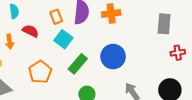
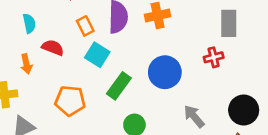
red cross: (178, 53) -> (214, 57), moved
orange pentagon: (40, 72) -> (70, 101), turned -30

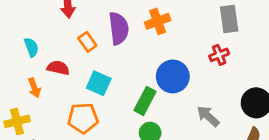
cyan square: (97, 55) -> (99, 83), moved
green rectangle: (119, 86) -> (145, 101), moved

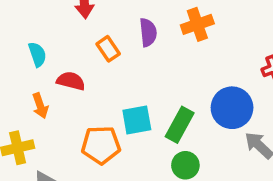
purple semicircle: (119, 28) -> (148, 32), size x0.7
blue circle: (173, 76) -> (232, 108), moved
cyan square: (99, 83) -> (137, 120), moved, turned -35

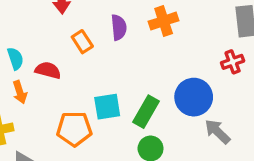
cyan semicircle: (37, 54) -> (15, 59), moved

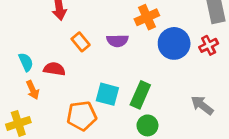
purple semicircle: (119, 27) -> (117, 41), moved, turned 100
blue circle: (194, 97) -> (174, 43), moved
cyan square: (107, 107) -> (107, 94), turned 30

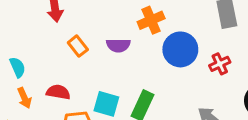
red cross: (209, 45) -> (220, 64), moved
red semicircle: (54, 69) -> (58, 92), moved

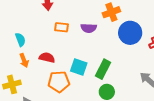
orange rectangle: (78, 46) -> (61, 27), turned -48

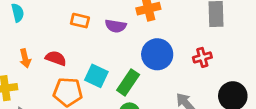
blue circle: (130, 33) -> (157, 54), moved
cyan semicircle: (20, 40) -> (18, 13), moved

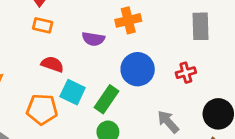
orange rectangle: (80, 21) -> (43, 25), moved
red semicircle: (56, 58) -> (52, 64), moved

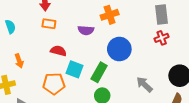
red cross: (186, 73) -> (162, 38), moved

